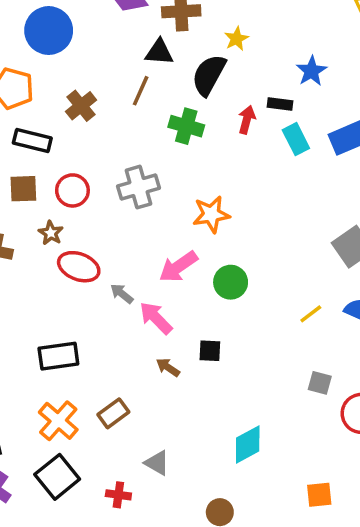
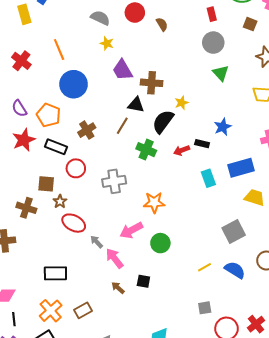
red arrow: (247, 120) -> (182, 150), turned -133
cyan rectangle: (296, 139) -> (208, 178), moved
brown square: (23, 189) -> (46, 184), moved
red circle: (72, 190) -> (76, 168), moved
gray square: (320, 383) -> (205, 308), turned -32

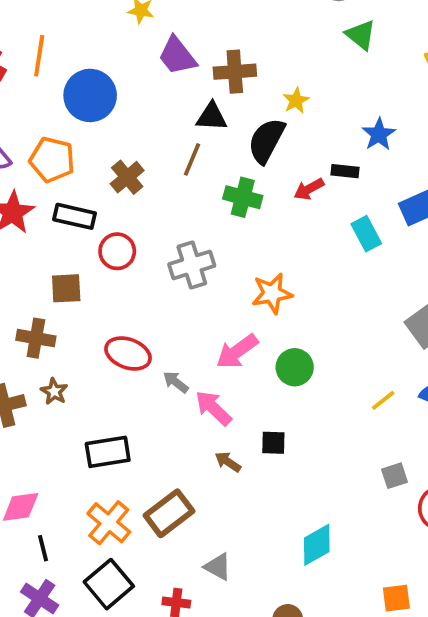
orange line: (59, 49) -> (39, 56), moved, turned 40
brown star: (60, 201) -> (54, 391), moved
brown rectangle: (83, 310) -> (169, 513), size x1.4

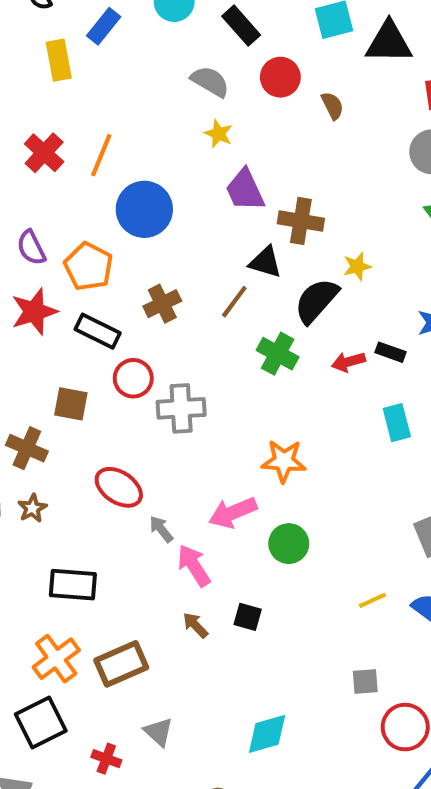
gray cross: (192, 265) -> (181, 408), moved

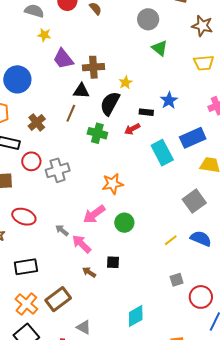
black rectangle: (390, 352) -> (146, 112), moved
cyan rectangle: (397, 423) -> (162, 153), size x1.4
red ellipse: (119, 487) -> (24, 217), moved

